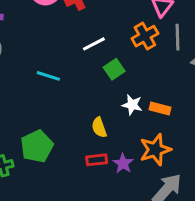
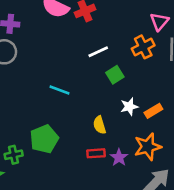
cyan line: (48, 76) -> (59, 90), moved
white star: (132, 105) -> (129, 107), turned -30
orange rectangle: (160, 108) -> (153, 111), turned -48

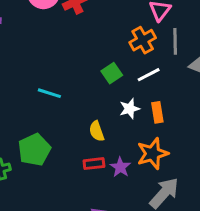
white line: (98, 52) -> (149, 75), moved
orange rectangle: (153, 111) -> (157, 112), turned -66

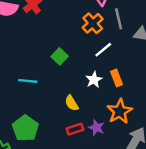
green square: (112, 73) -> (60, 56), moved

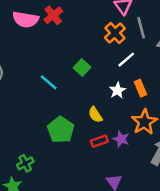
cyan line: (28, 81) -> (49, 82), moved, turned 36
green pentagon: (25, 128) -> (61, 130), moved

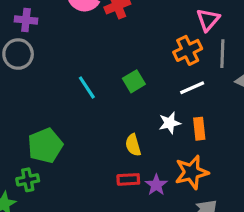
green pentagon: (61, 130) -> (45, 146), moved

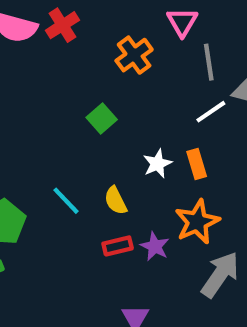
orange cross: (188, 50) -> (134, 55), moved
cyan line: (87, 88) -> (66, 201), moved
white line: (192, 88) -> (211, 112), moved

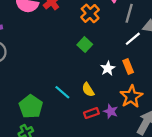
gray line: (209, 62) -> (129, 13), turned 30
green square: (102, 119) -> (85, 45), moved

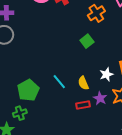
white star: (108, 68) -> (106, 74), moved
purple star: (111, 111) -> (100, 98), moved

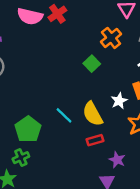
orange cross: (96, 13) -> (111, 38), moved
yellow semicircle: (83, 83) -> (93, 114), size x1.5
purple star: (100, 98) -> (117, 160), moved

